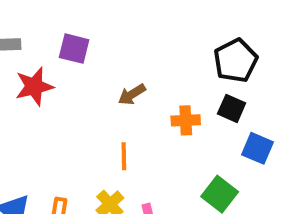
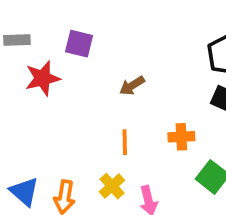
orange cross: (186, 120) -> (181, 137), moved

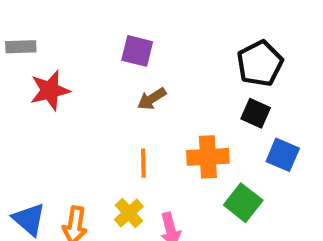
purple square: (79, 44) -> (137, 51), moved
orange cross: (181, 137) -> (208, 157), size x1.4

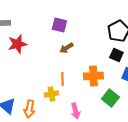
yellow cross: (129, 213) -> (51, 94), moved, turned 32

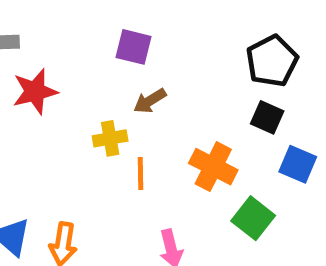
orange cross: (93, 76) -> (213, 167), turned 30
yellow cross: (51, 94) -> (110, 138), moved

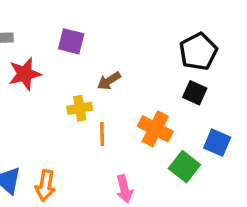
purple square: (133, 47) -> (71, 41), moved
blue square: (298, 164) -> (217, 143), moved

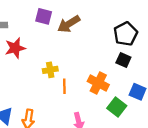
purple square: (71, 41) -> (44, 16), moved
brown arrow: (109, 81) -> (69, 24), moved, size x1.5

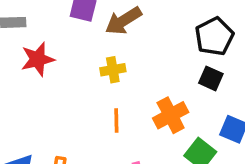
yellow cross: (50, 70) -> (113, 70), moved
orange cross: (98, 83) -> (171, 115), turned 35

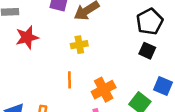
orange cross: (171, 115) -> (104, 90), moved
orange line: (116, 120) -> (70, 80), moved

